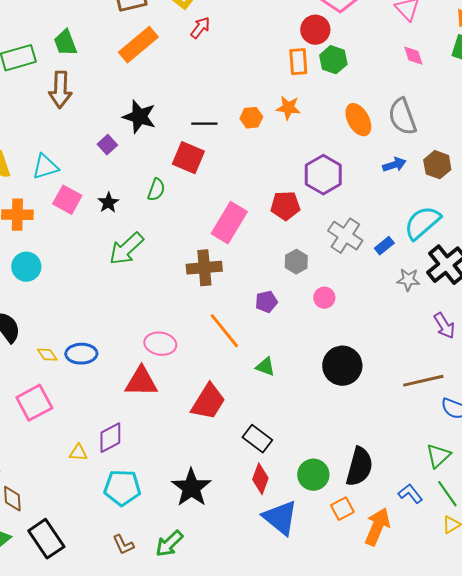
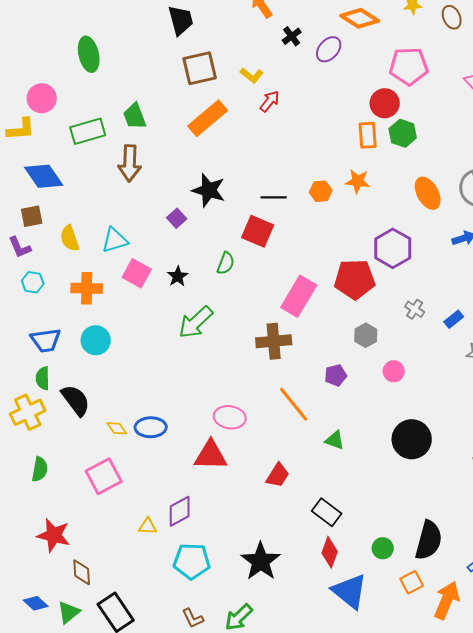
red pentagon: (285, 206) -> (355, 279), size x1.4
gray cross: (345, 236) -> (415, 309), size x0.6
red trapezoid: (208, 402) -> (278, 475), size x0.7
green circle: (313, 475) -> (383, 548), size x0.7

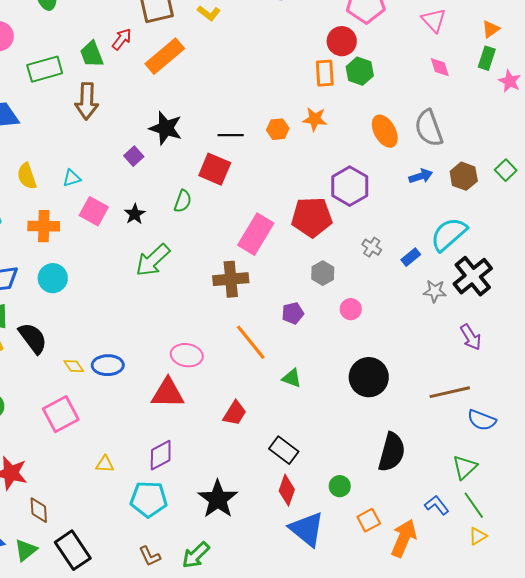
red arrow: (270, 101) -> (122, 39), moved
cyan triangle: (115, 240) -> (72, 178), size x0.7
purple diamond: (180, 511) -> (161, 455), moved
black semicircle: (429, 540) -> (392, 452), moved

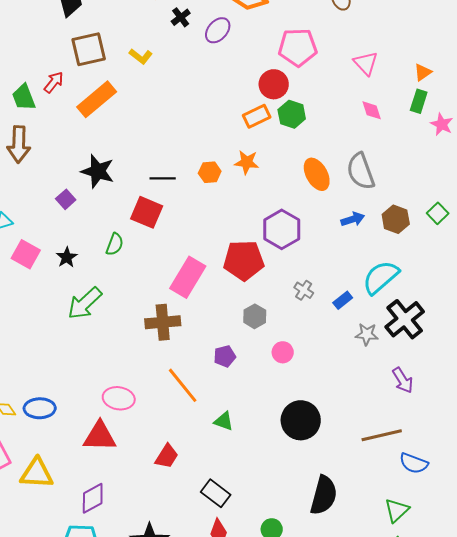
orange rectangle: (325, 73) -> (257, 116), turned 68
yellow triangle: (105, 464) -> (37, 473), moved, size x1.8

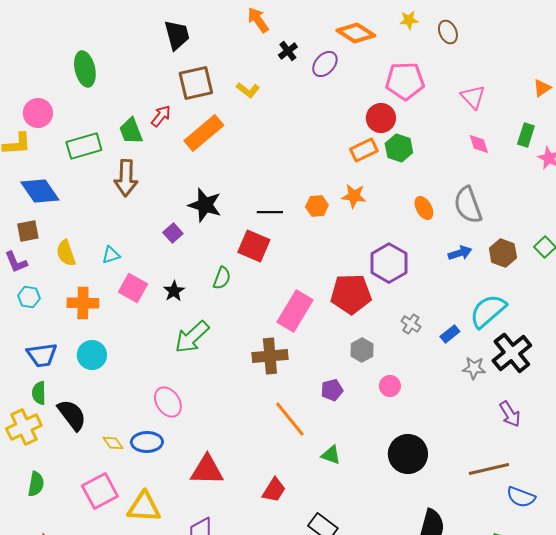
orange triangle: (423, 72) -> (542, 88), moved
orange ellipse: (317, 174) -> (424, 208), size x0.7
pink ellipse: (119, 398) -> (168, 402), moved, turned 48

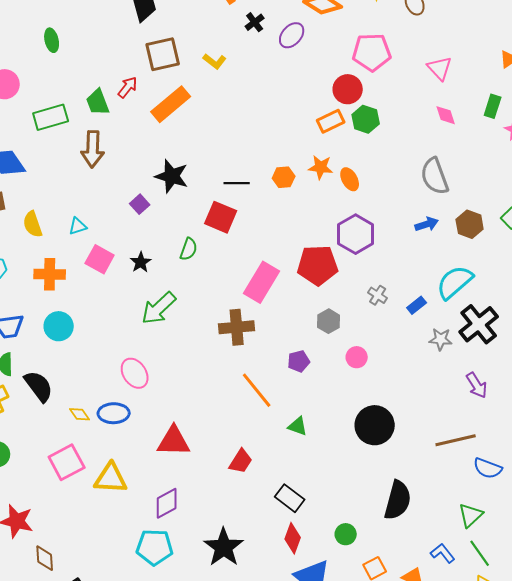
green ellipse: (85, 69) -> (52, 40), size x0.7
orange ellipse: (424, 208) -> (350, 179), moved

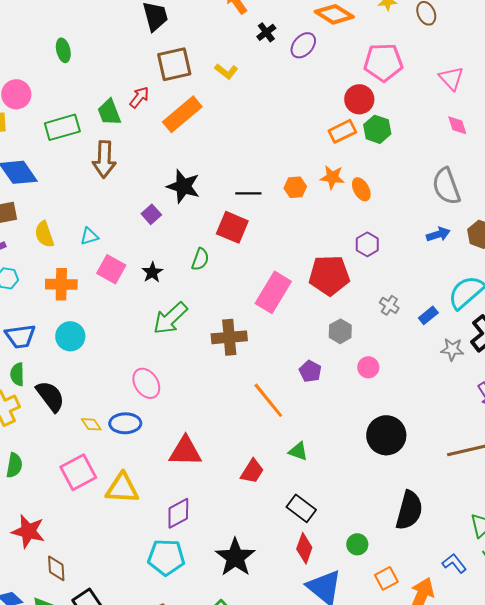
purple hexagon: (356, 234) -> (367, 244), size x0.6
brown cross: (237, 327) -> (229, 337), moved
purple pentagon: (299, 361) -> (310, 371), turned -30
green triangle: (298, 426) -> (298, 451), moved

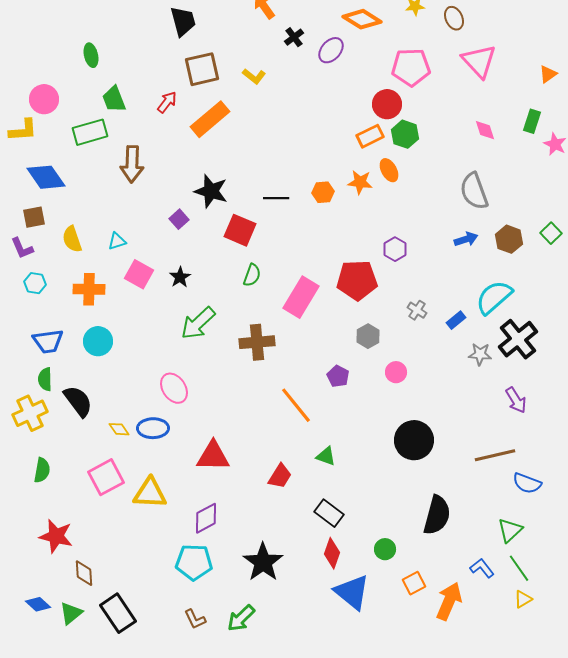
pink triangle: (451, 78) -> (479, 61), moved, size x1.4
green trapezoid: (109, 112) -> (114, 99), moved
orange ellipse: (361, 189) -> (389, 170), moved
red square: (232, 227) -> (240, 230), moved
green semicircle: (200, 259) -> (252, 275), moved

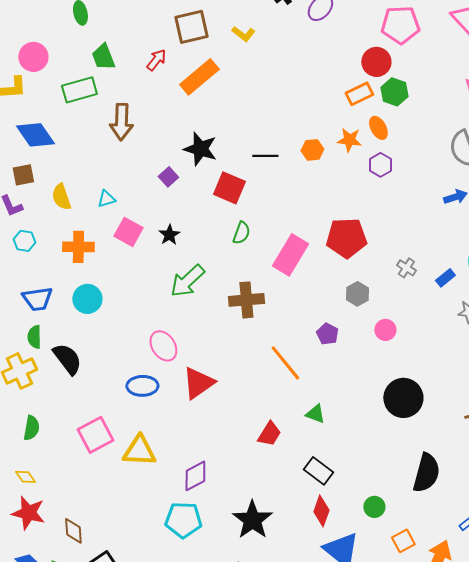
purple hexagon: (395, 249) -> (380, 165), moved
yellow diamond: (119, 429) -> (25, 477), moved
red triangle: (213, 456) -> (198, 383), moved, turned -36
red star: (56, 536) -> (28, 513), moved

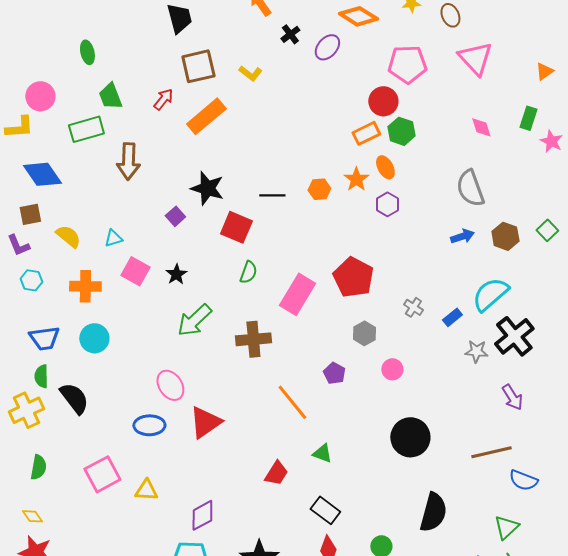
orange star: (349, 140) -> (356, 179), turned 30
yellow semicircle: (61, 197) -> (68, 236), turned 148
red pentagon: (346, 238) -> (353, 277), turned 30
yellow triangle: (139, 451) -> (146, 490), size x0.7

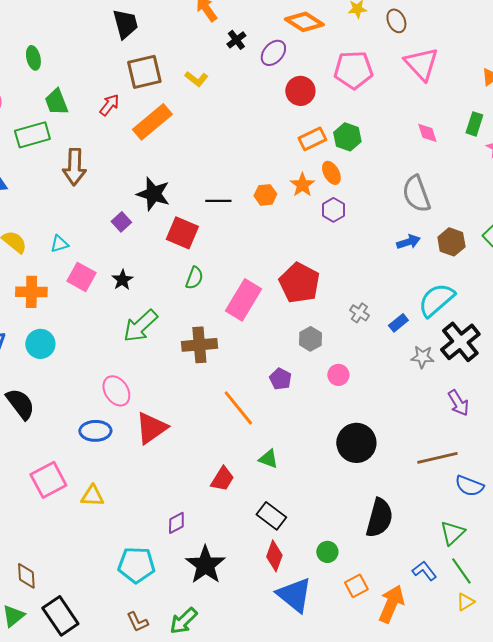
red circle: (383, 101) -> (300, 91), moved
purple diamond: (202, 515) -> (176, 523), moved, size x0.7

